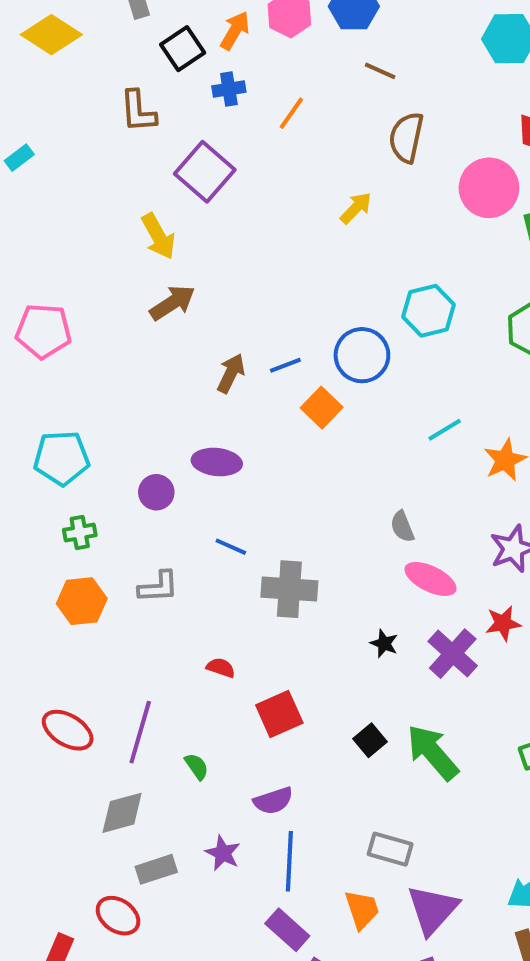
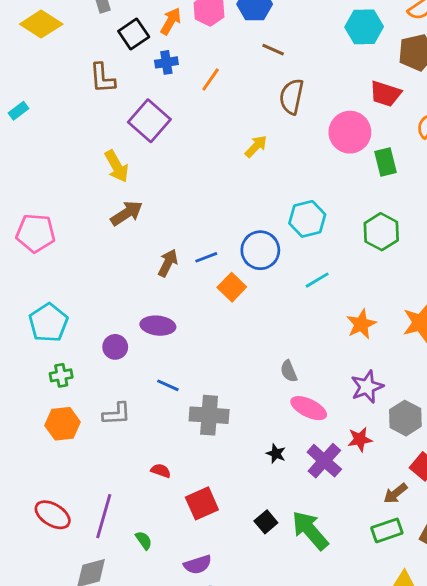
cyan line: (445, 430) -> (317, 280), moved
cyan pentagon: (62, 458) -> (48, 323), turned -30

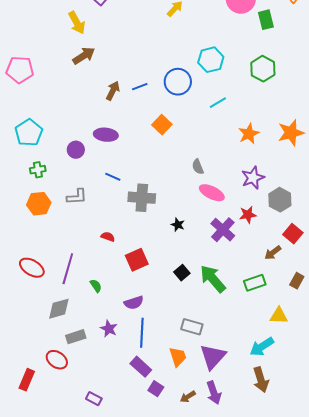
orange square: (232, 287) -> (162, 125), moved
black star: (276, 454) -> (178, 225), moved
green rectangle: (387, 530) -> (255, 283), moved

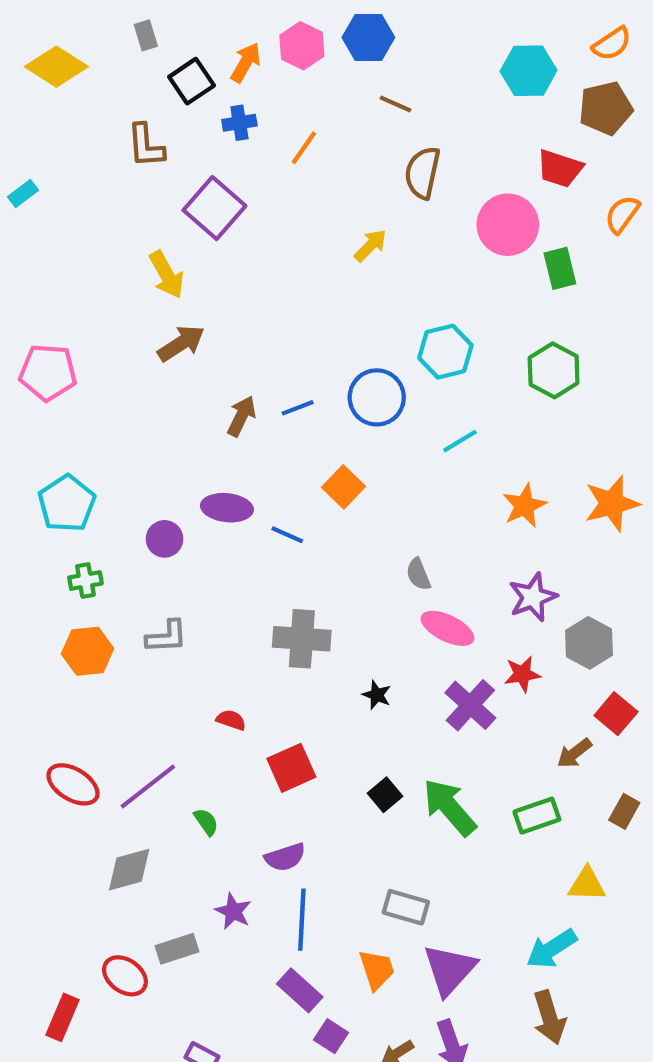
blue line: (113, 177) -> (287, 535), moved
purple line: (68, 269) -> (148, 786), turned 36
gray rectangle: (76, 337) -> (177, 949), moved

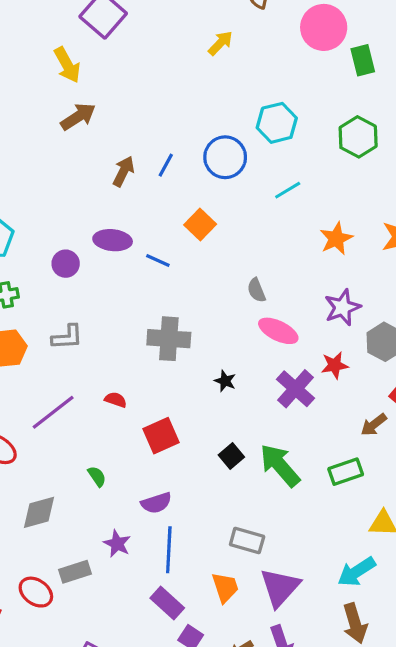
blue line: (298, 408) -> (166, 165), turned -40
purple line: (148, 786) -> (53, 412), moved

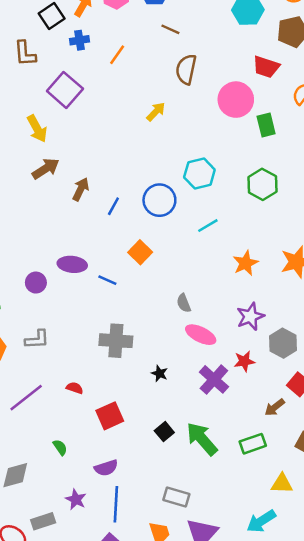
brown arrow: (123, 171) -> (81, 189), moved

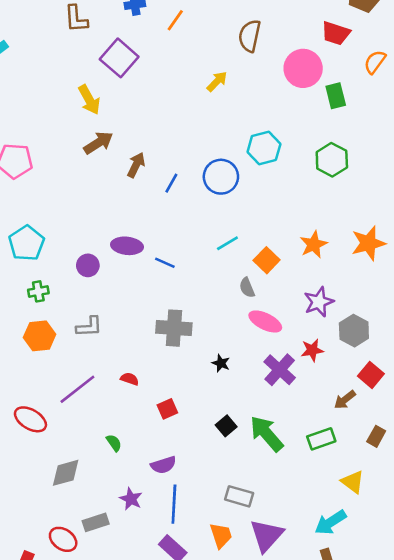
cyan line: (208, 226) -> (227, 243), moved
orange square: (140, 252) -> (267, 260), moved
red square: (110, 416) -> (167, 409), size x0.7
yellow triangle: (282, 484) -> (353, 482), turned 35

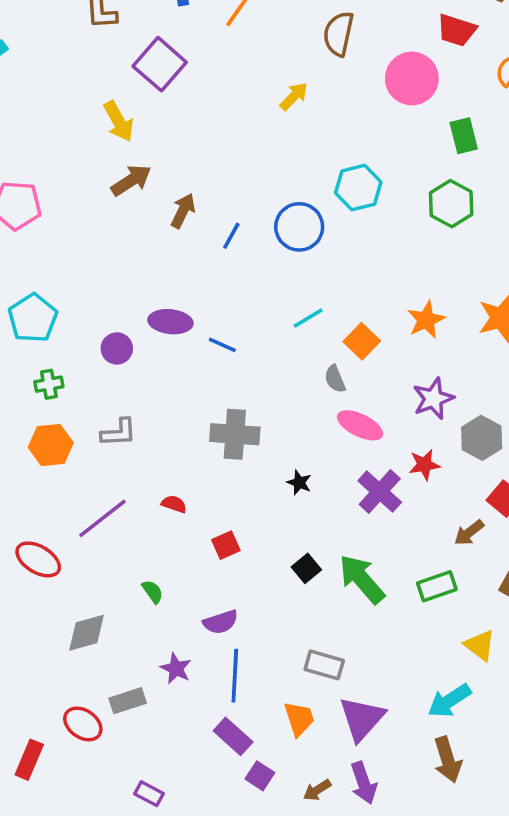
green rectangle: (336, 96) -> (464, 136), moved

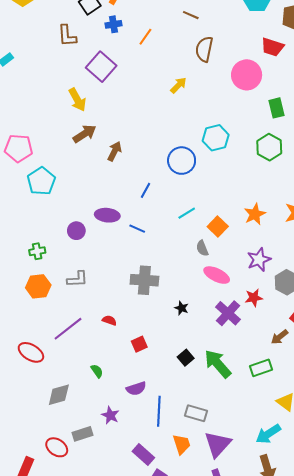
blue line: (231, 236) -> (145, 190), moved
cyan pentagon: (33, 318) -> (41, 181), moved
blue line: (235, 676) -> (159, 411), moved

